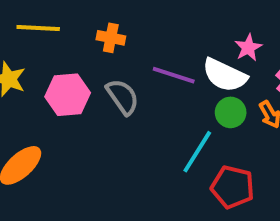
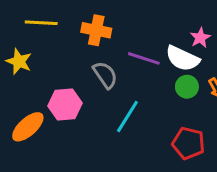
orange cross: (111, 38) -> (96, 30), size x1.4
pink hexagon: (68, 95) -> (65, 105), moved
cyan line: (197, 152) -> (127, 116), moved

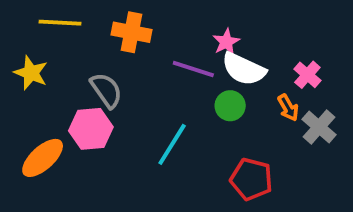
pink star: (200, 38) -> (226, 42), moved
gray semicircle: (105, 75) -> (106, 90), moved
green circle: (187, 87) -> (230, 106), moved

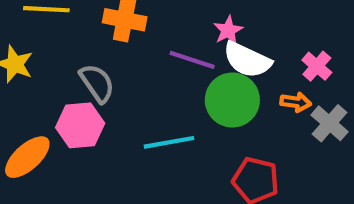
green circle: (230, 106) -> (232, 100), size x1.6
orange arrow: (288, 108) -> (296, 102), turned -52
cyan line: (172, 144) -> (169, 142), turned 48

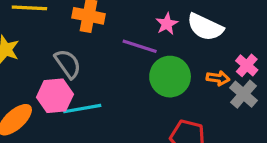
white semicircle: (247, 60) -> (205, 27), moved
pink cross: (317, 66) -> (247, 65), moved
cyan line: (169, 142) -> (82, 109), moved

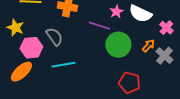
pink cross: (247, 65) -> (166, 28), moved
orange arrow: (218, 78) -> (148, 46), turned -56
pink hexagon: (55, 96) -> (31, 48), moved

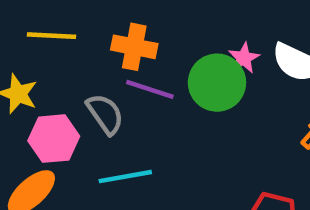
purple line: (99, 26) -> (150, 89), moved
green circle: (118, 45) -> (217, 83), moved

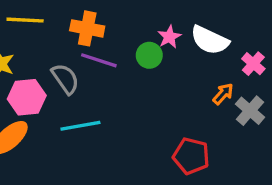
green circle: (217, 83) -> (149, 55), size x0.6

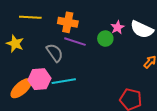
pink hexagon: (27, 97) -> (39, 79), moved

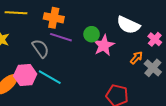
pink star: (118, 27) -> (104, 45), moved, size x1.5
cyan line: (64, 81) -> (50, 77), turned 40

